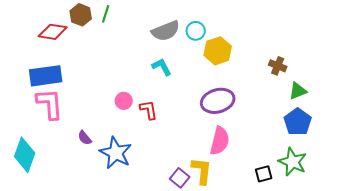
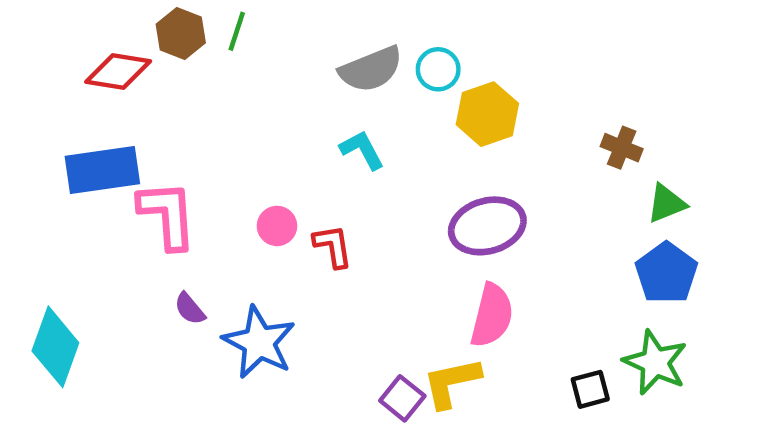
pink L-shape: (50, 104) -> (167, 215), moved
yellow L-shape: (202, 171) -> (452, 383), turned -108

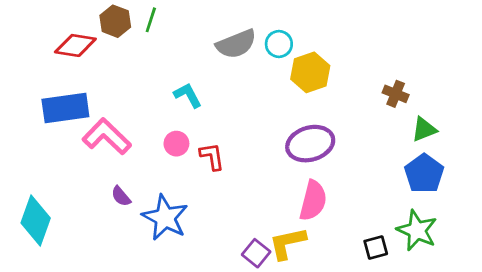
cyan L-shape: (362, 150) -> (188, 95), moved
pink L-shape: (167, 215) -> (107, 136), turned -42

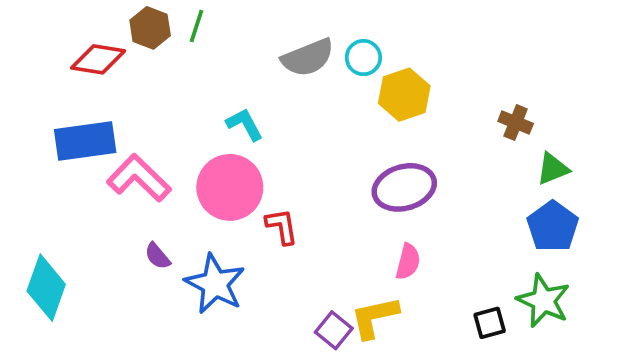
pink circle: (176, 144) -> (230, 187), size x2.0
red L-shape: (212, 156) -> (282, 226), moved
pink semicircle: (313, 201) -> (408, 262), size x0.7

